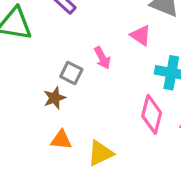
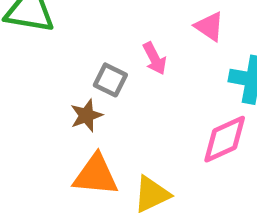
pink diamond: (152, 114) -> (225, 139), turned 51
orange triangle: (61, 140) -> (96, 175), size x1.5

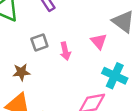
gray square: (110, 80) -> (39, 43), moved, turned 30

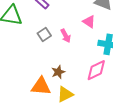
brown star: (21, 72) -> (58, 72), moved

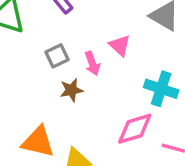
pink triangle: (89, 22) -> (120, 45), moved
brown star: (58, 72) -> (71, 90), moved

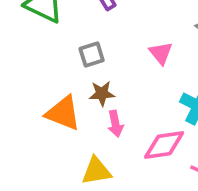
pink arrow: (92, 63) -> (115, 124), moved
orange triangle: (38, 142) -> (63, 113), moved

